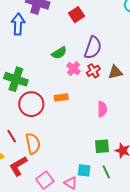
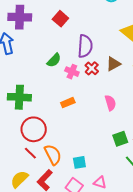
red circle: (31, 104) -> (34, 129), moved
cyan square: (84, 170) -> (79, 162), moved

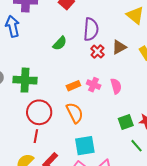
pink cross: (72, 72) -> (94, 85), moved
red line: (30, 153) -> (36, 136), turned 56
orange semicircle: (53, 155) -> (75, 113), moved
cyan square: (79, 162) -> (85, 146), size x1.5

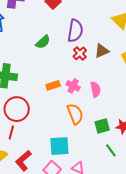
orange semicircle: (75, 113) -> (75, 114), moved

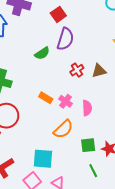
purple semicircle: (75, 31) -> (65, 39), moved
orange rectangle: (53, 85) -> (46, 98), turned 40
orange semicircle: (75, 114) -> (63, 129), turned 60

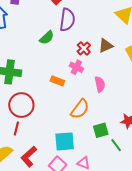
pink cross: (65, 101) -> (76, 67), moved
green square: (88, 145) -> (101, 130), moved

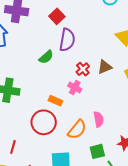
pink semicircle: (100, 84) -> (99, 119), moved
red circle: (21, 105) -> (44, 122), moved

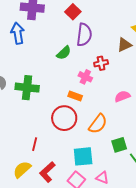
brown triangle: (105, 67) -> (124, 45), moved
red cross: (83, 69) -> (101, 63), turned 32
pink cross: (75, 88) -> (85, 77), moved
pink semicircle: (99, 119) -> (122, 96), moved, turned -98

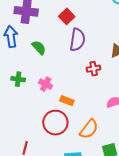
green semicircle: (64, 53) -> (39, 48), moved, turned -91
pink cross: (85, 77) -> (46, 84), moved
green cross: (27, 88) -> (18, 79), moved, size x0.6

